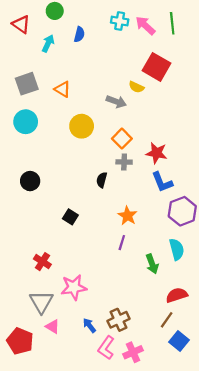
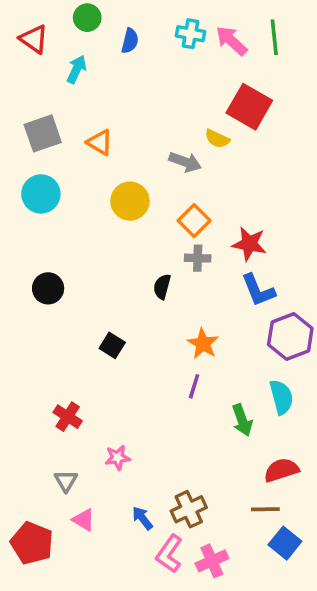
blue semicircle: (79, 34) -> (130, 41), moved
pink star: (74, 287) -> (117, 458), size x0.6
gray triangle: (41, 302) -> (66, 481), size x0.6
brown line: (167, 320) -> (265, 509), turned 54

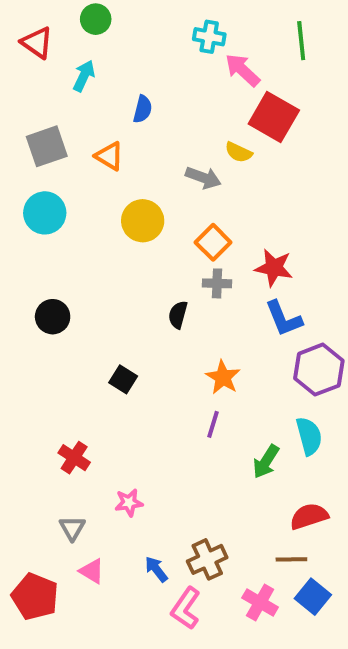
blue semicircle: (130, 41) -> (143, 109), moved
pink arrow: (231, 41) -> (242, 70), moved
green arrow: (242, 420) -> (266, 462), turned 52
pink cross: (212, 561) -> (260, 602), moved, turned -36

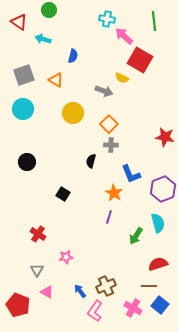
cyan arrow: (84, 76) -> (43, 39), turned -98
red star: (274, 268) -> (165, 137), moved
blue L-shape: (284, 319) -> (131, 174), moved

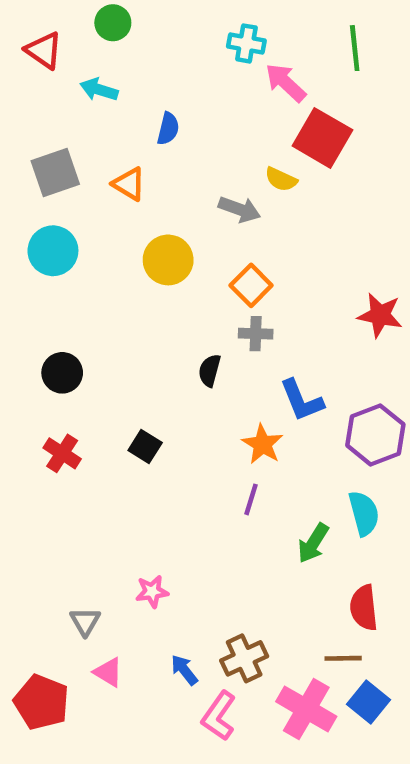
red cross: (38, 234) -> (62, 453), moved
red semicircle: (158, 264) -> (364, 608), turned -78
pink cross: (133, 308) -> (306, 709), size x1.4

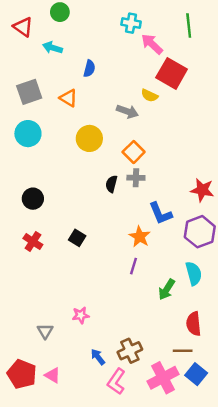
red star: (380, 315) -> (202, 190), moved
black semicircle: (210, 370) -> (111, 184), moved
pink triangle: (108, 672) -> (53, 375), moved
pink cross: (306, 709) -> (163, 378), turned 32

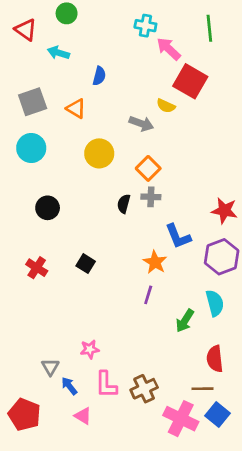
black circle: (33, 199) -> (48, 208), moved
blue arrow: (98, 357) -> (69, 386), moved
pink triangle: (53, 375) -> (83, 416), moved
pink cross: (163, 378) -> (181, 419), turned -36
pink L-shape: (116, 381) -> (106, 385), moved, turned -35

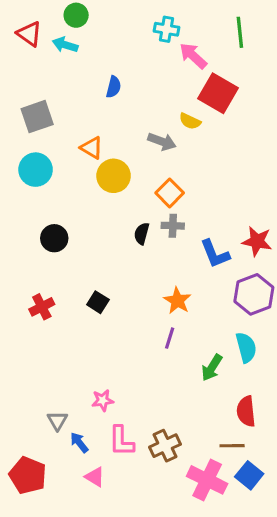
cyan arrow: (58, 53) -> (65, 45), moved
orange triangle: (76, 109) -> (92, 148), moved
blue L-shape: (178, 236) -> (215, 254), moved
red cross: (37, 268) -> (42, 307), turned 30

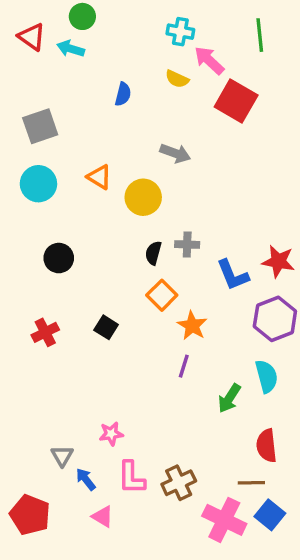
yellow semicircle: (190, 121) -> (177, 79), moved
orange triangle: (92, 148) -> (99, 177), moved
yellow circle: (114, 176) -> (143, 197), moved
orange square: (170, 193) -> (162, 295), moved

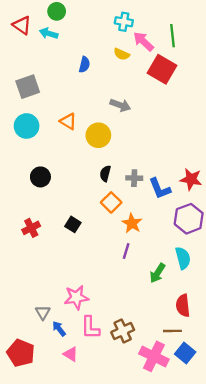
green line: (260, 35) -> (172, 36), moved
gray cross: (187, 245) -> (134, 178), moved
pink star: (111, 434) -> (76, 297), size x1.5

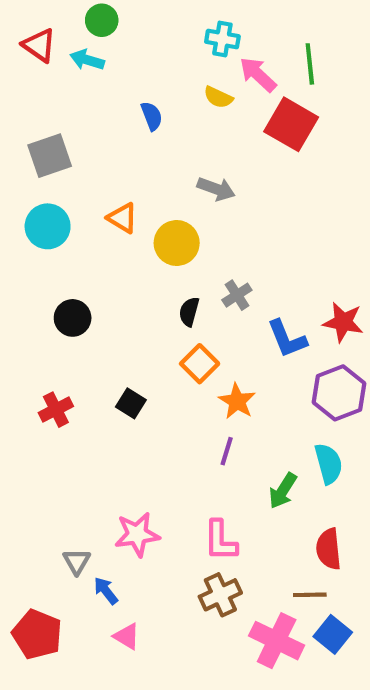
blue semicircle: (84, 65) -> (152, 116), turned -35
gray cross: (134, 178) -> (237, 295), moved, turned -35
pink L-shape: (90, 328) -> (220, 541), moved

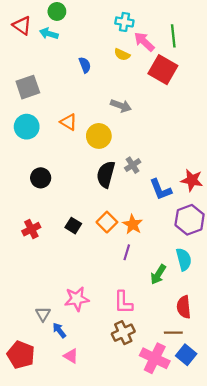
black semicircle: (189, 312) -> (106, 174), size x1.6
orange square: (200, 364) -> (107, 222), moved

